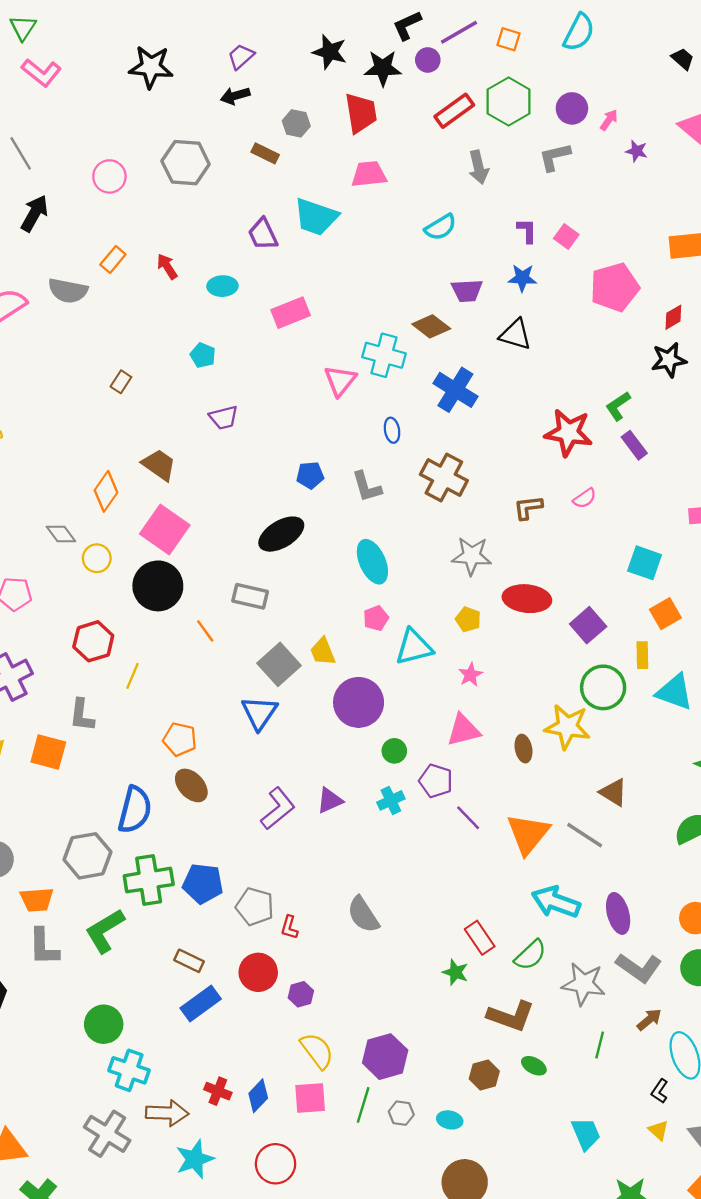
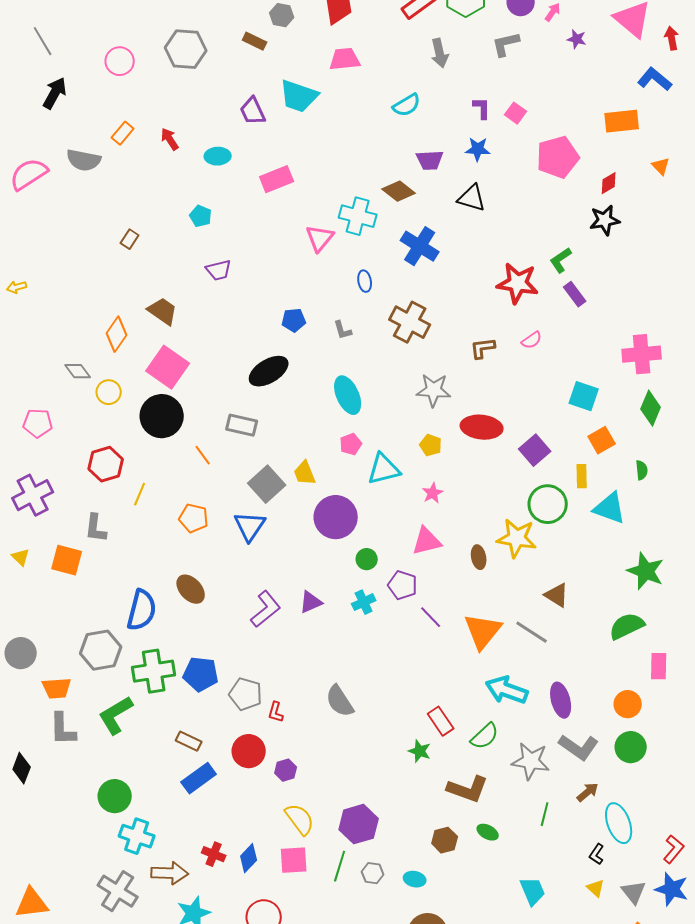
gray L-shape: (367, 487) -> (343, 330), size x0.7
orange pentagon: (180, 739) -> (194, 518), moved

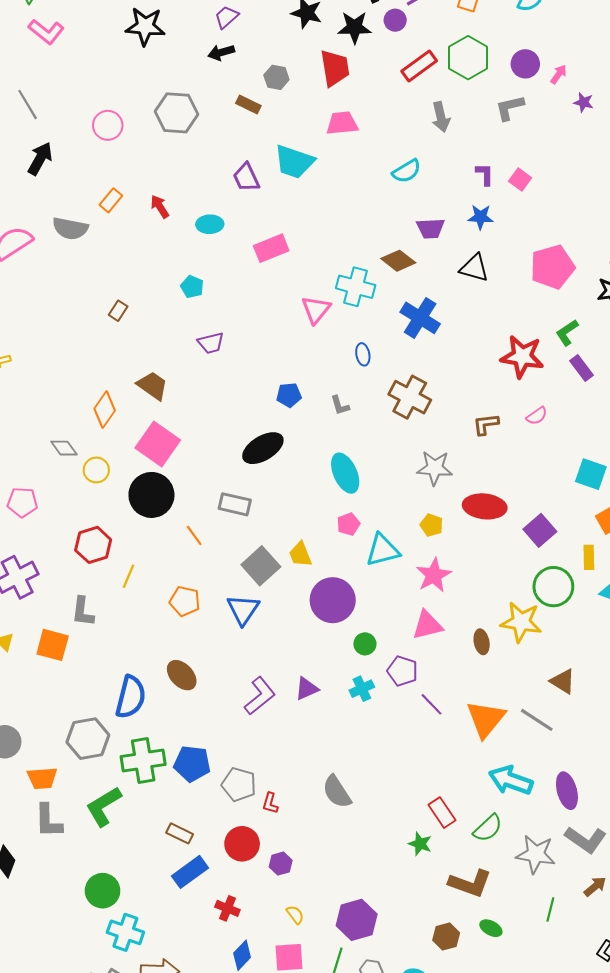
pink pentagon: (558, 157) -> (552, 267), moved
pink star: (433, 493) -> (434, 575), size x1.6
yellow semicircle: (300, 819) -> (295, 915), size x0.6
red cross: (214, 854) -> (227, 908), moved

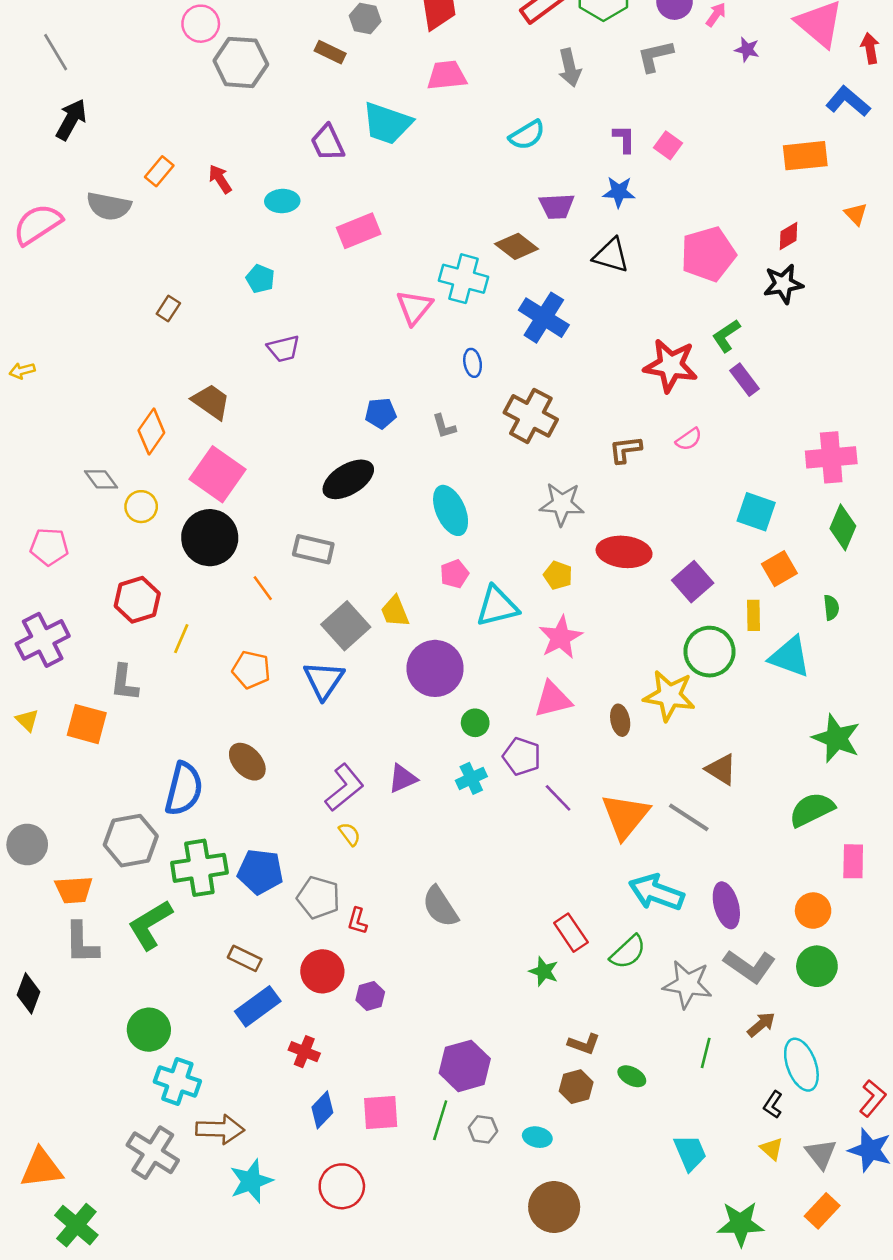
pink circle: (108, 125) -> (201, 24), moved
brown L-shape: (470, 883) -> (584, 1044), moved, size x0.6
yellow semicircle: (295, 915) -> (350, 834), moved

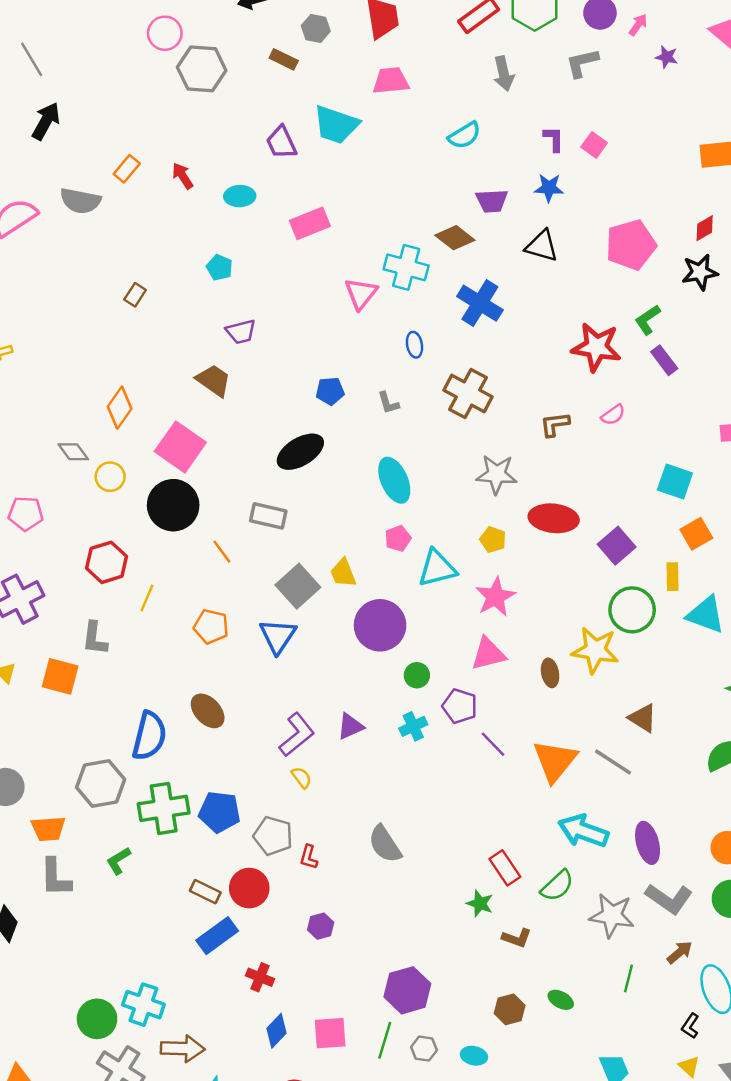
brown trapezoid: (211, 402) -> (214, 380), moved
green L-shape: (150, 925) -> (118, 861), size x0.6
red circle: (322, 971) -> (249, 888), moved
green circle: (149, 1030) -> (97, 1019), moved
brown L-shape: (584, 1044) -> (517, 938), moved

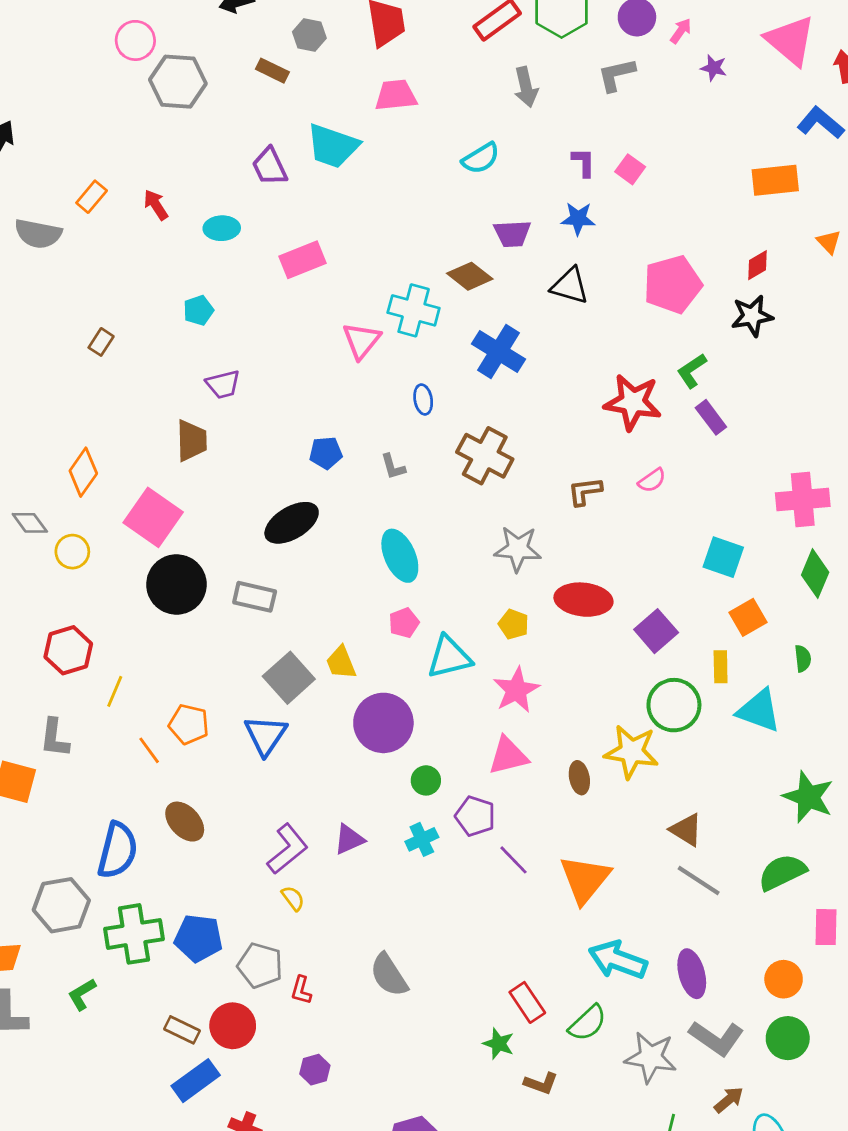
cyan pentagon: (220, 267) -> (198, 310), turned 30
brown trapezoid: (214, 380) -> (192, 441), turned 54
black circle: (173, 505) -> (176, 584), moved
orange line: (222, 552) -> (149, 750), moved
gray line: (613, 762) -> (699, 881), moved

